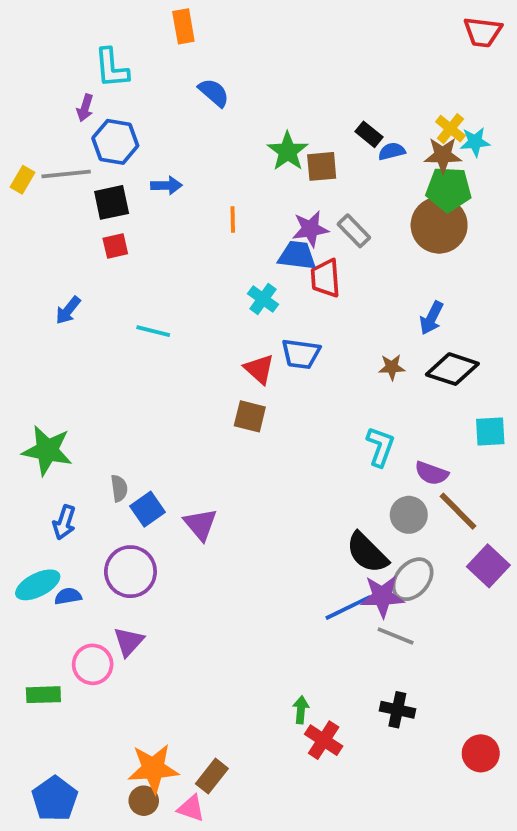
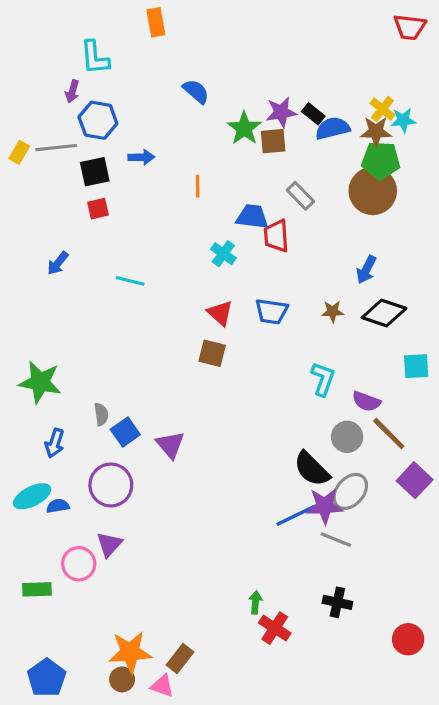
blue semicircle: (214, 93) -> (196, 91), moved
blue semicircle: (392, 151) -> (333, 128), size x1.5
purple star: (310, 229) -> (281, 112), moved
blue trapezoid: (301, 354) -> (272, 311), moved

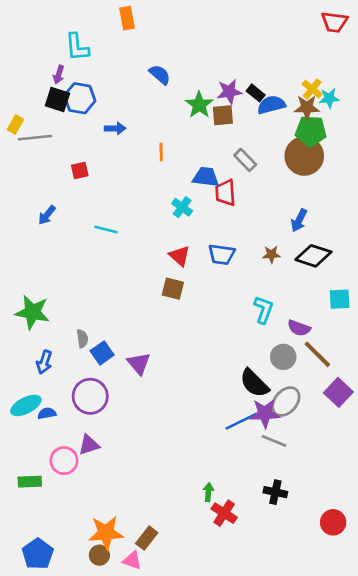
gray line: (56, 148) -> (35, 138), moved
black square: (95, 172) -> (57, 100), moved, turned 30
purple triangle: (109, 544) -> (89, 445), turned 30

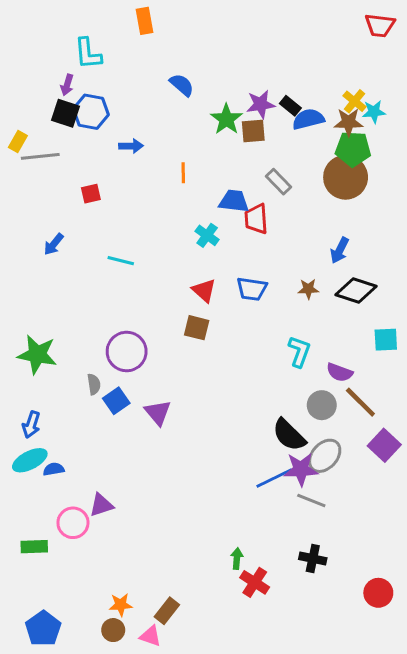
blue arrow: (44, 362) -> (31, 425), moved
purple circle: (90, 396) -> (127, 352), moved
orange star: (106, 533) -> (121, 605), size x0.6

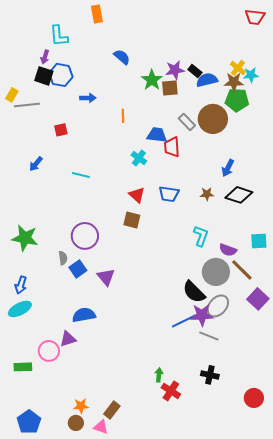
brown circle: (346, 177) -> (213, 119), moved
cyan square: (386, 340) -> (259, 241), moved
gray circle: (322, 405) -> (216, 272), size x1.4
blue semicircle: (54, 469) -> (84, 315), moved, size x1.6

